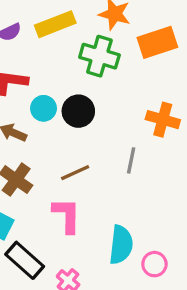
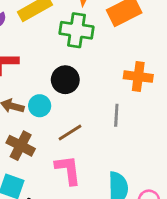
cyan circle: (44, 108) -> (40, 106), moved

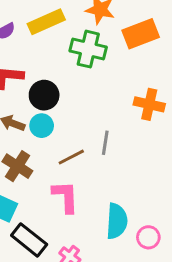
black circle: (65, 80) -> (44, 95), moved
gray line: (116, 115) -> (105, 143), moved

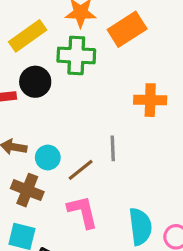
black circle: (44, 95) -> (35, 82), moved
cyan circle: (42, 126) -> (48, 158), moved

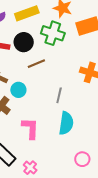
brown line: (81, 170) -> (36, 64), moved
cyan semicircle: (140, 227) -> (66, 123), moved

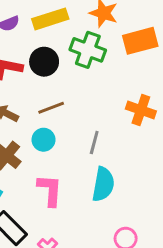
brown line: (36, 64) -> (51, 108), moved
cyan circle: (18, 90) -> (44, 140), moved

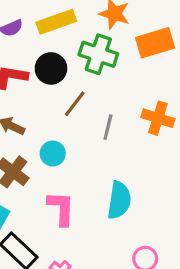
brown line: (51, 108) -> (75, 104), moved, turned -30
gray line: (94, 142) -> (108, 127), moved

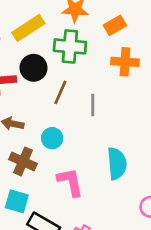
orange rectangle: (155, 43) -> (115, 25), size x0.7
orange cross: (158, 118) -> (125, 62), moved

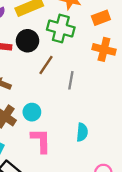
cyan circle: (52, 138) -> (32, 112), moved
cyan semicircle: (117, 164) -> (82, 132), size x0.7

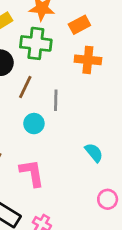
cyan circle: (32, 112) -> (34, 124), moved
cyan semicircle: (82, 132) -> (94, 153), moved, turned -36

